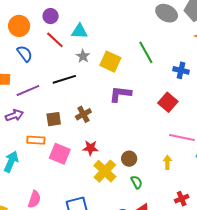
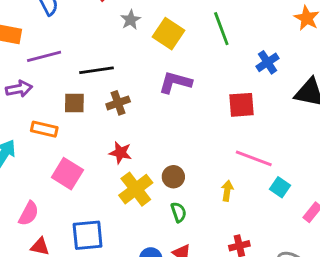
blue cross: (181, 70) -> (268, 62), turned 35
black line: (64, 79) -> (97, 70), moved
red square: (168, 102) -> (242, 105), turned 36
pink square: (60, 154) -> (67, 174), moved

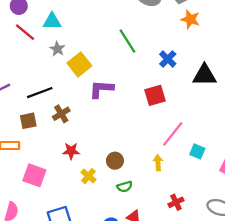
yellow square: (168, 34) -> (79, 64), moved, turned 30
pink line: (254, 158) -> (173, 134), turned -60
yellow cross: (136, 189) -> (89, 176), size x0.6
green semicircle: (179, 212) -> (125, 187), turned 104

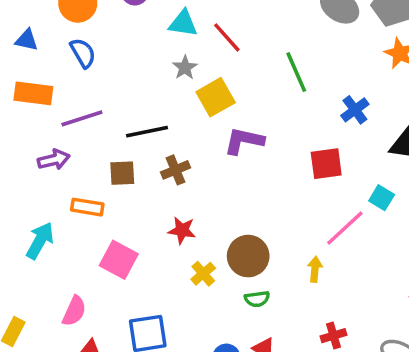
red line: (25, 32) -> (227, 37), moved
cyan square: (197, 151) -> (382, 198), moved
brown circle: (115, 161) -> (248, 256), size x1.5

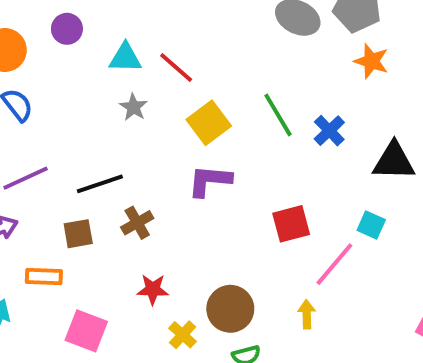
green line: (296, 72) -> (278, 115), moved
yellow square: (216, 97) -> (209, 123), moved
red square: (326, 164) -> (291, 224), moved

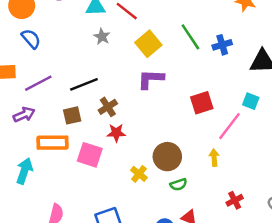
blue cross: (329, 131) -> (222, 45), turned 30
orange rectangle: (44, 277) -> (52, 143), size x1.4
red star: (153, 289) -> (116, 133), moved
pink square: (86, 331) -> (90, 155), moved

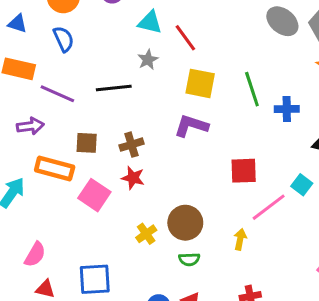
yellow square: (148, 44) -> (200, 83), turned 35
purple line: (38, 83) -> (57, 94), turned 36
black line: (84, 84) -> (114, 88), moved

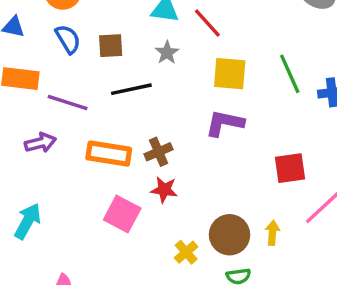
brown square: (87, 143) -> (111, 46), moved
orange rectangle: (55, 168) -> (109, 154), moved
yellow arrow: (240, 239) -> (272, 233), moved

